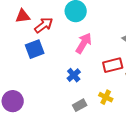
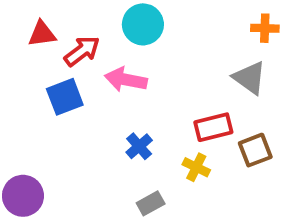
pink arrow: (84, 43) -> (126, 80), moved, turned -110
yellow cross: (106, 97) -> (196, 167), moved

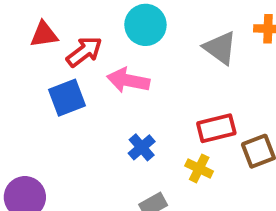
gray triangle: (250, 78) -> (220, 48), moved

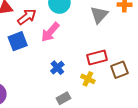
gray triangle: (220, 48) -> (99, 15), turned 36
pink arrow: (128, 80) -> (50, 32), turned -60

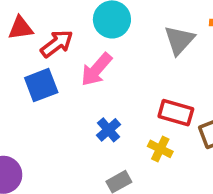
red rectangle: (97, 57) -> (176, 113), turned 30

